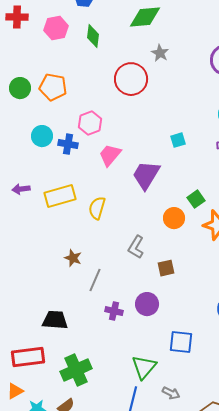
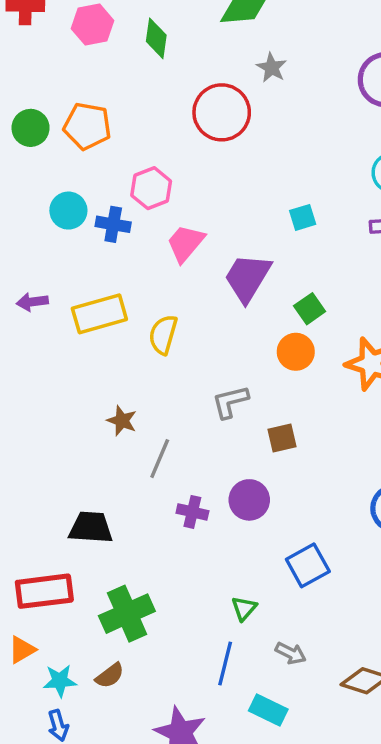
green square: (196, 199) -> (310, 309), moved
gray L-shape: (136, 247) -> (230, 402), turned 45
blue square: (181, 342) -> (308, 565), turned -35
green triangle: (144, 367) -> (244, 608), size x0.6

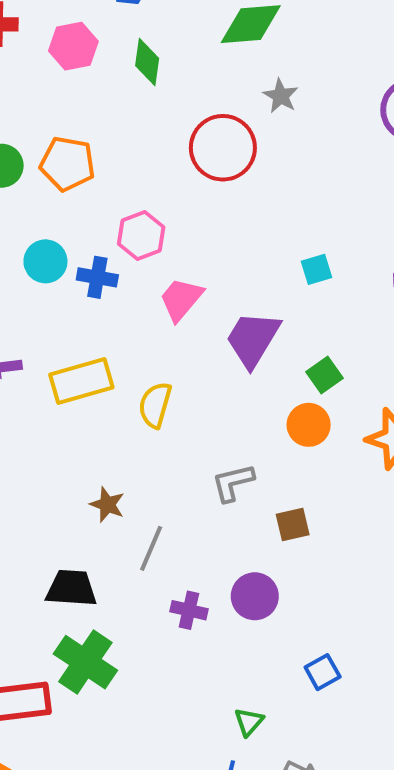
black trapezoid: (91, 527) -> (71, 588), moved
blue square: (308, 565) -> (323, 672), size x0.7
green cross: (127, 614) -> (85, 662), moved, turned -32

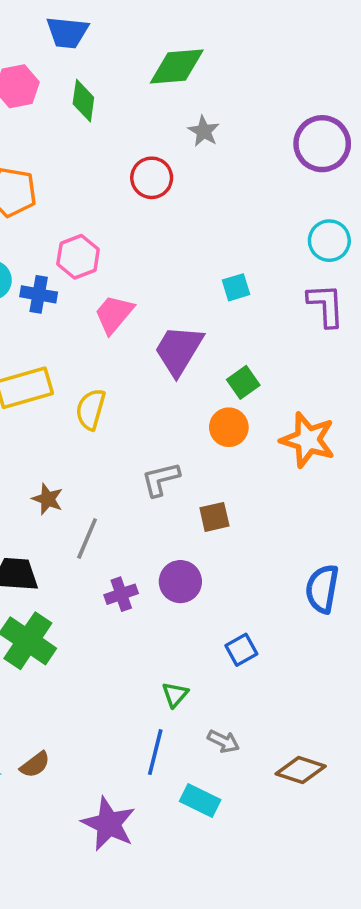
red circle: (223, 148) -> (152, 178), size x0.7
purple cross: (189, 610) -> (121, 594), turned -32

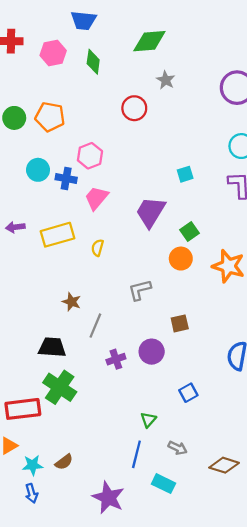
pink trapezoid: (114, 314) -> (96, 198), moved
yellow semicircle: (91, 409) -> (98, 248), size x0.7
brown square: (214, 517) -> (180, 323), moved

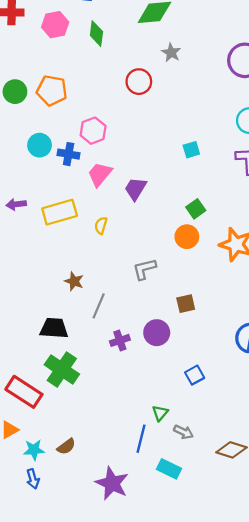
purple trapezoid: (151, 212) -> (135, 189), moved, size x0.7
red rectangle: (23, 409) -> (24, 392), turned 40
green triangle: (148, 420) -> (160, 413), moved

